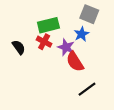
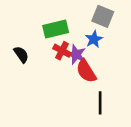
red cross: (44, 42) -> (62, 51), moved
black line: (87, 89) -> (100, 103), turned -54

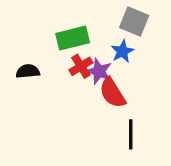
red cross: (62, 51) -> (81, 66), turned 30
black semicircle: (21, 55) -> (28, 71), turned -60

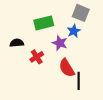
red cross: (81, 66) -> (37, 57), moved
red semicircle: (112, 93) -> (67, 68), moved

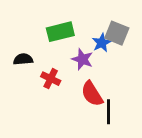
gray square: (81, 13) -> (117, 33), moved
red cross: (37, 57) -> (51, 79), turned -32

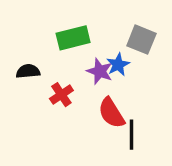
blue star: (102, 43) -> (118, 65), moved
red cross: (51, 79) -> (61, 95), turned 30

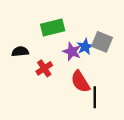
gray square: (141, 40) -> (102, 42), moved

